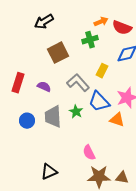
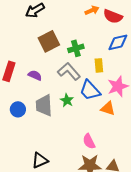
green cross: (90, 40) -> (76, 48), moved
yellow rectangle: (102, 71) -> (99, 65), moved, turned -32
pink semicircle: (89, 153) -> (89, 141), moved

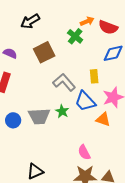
green cross: (76, 48) -> (75, 36), moved, turned -35
purple semicircle: (35, 75) -> (10, 53), moved
gray trapezoid: (44, 105) -> (39, 116), turned -90

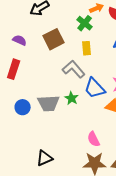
yellow rectangle: (94, 76) -> (87, 48), moved

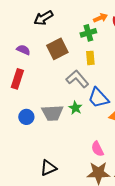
green cross: (85, 23) -> (88, 33), turned 35

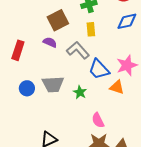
purple semicircle: (23, 50) -> (50, 42), moved
green star: (75, 108) -> (80, 92), moved

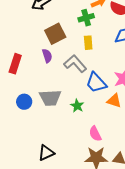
purple semicircle: (50, 42) -> (47, 56), turned 48

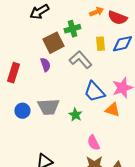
green cross: (86, 18) -> (72, 29), moved
yellow rectangle: (88, 43) -> (100, 44), moved
gray L-shape: (75, 64) -> (80, 60), moved

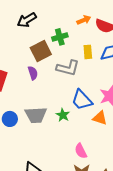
gray L-shape: (80, 60) -> (68, 68), turned 145
green star: (75, 115) -> (63, 115), moved

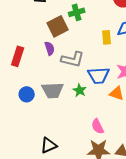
yellow rectangle: (88, 52) -> (107, 37), moved
gray L-shape: (68, 68) -> (73, 59), moved
blue trapezoid: (82, 100) -> (99, 75), turned -50

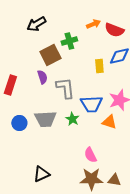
gray L-shape: (73, 59) -> (65, 88), turned -110

